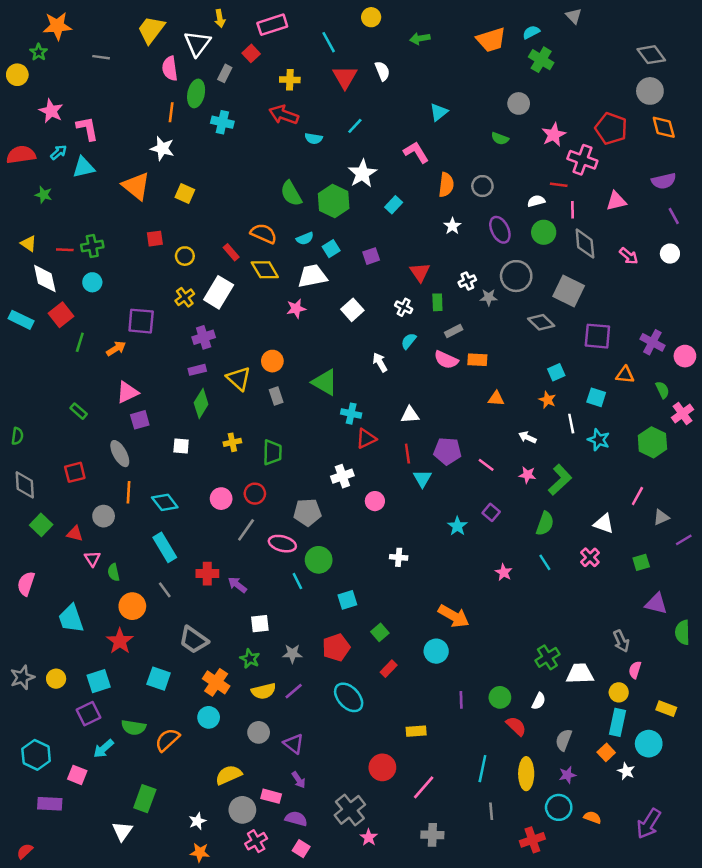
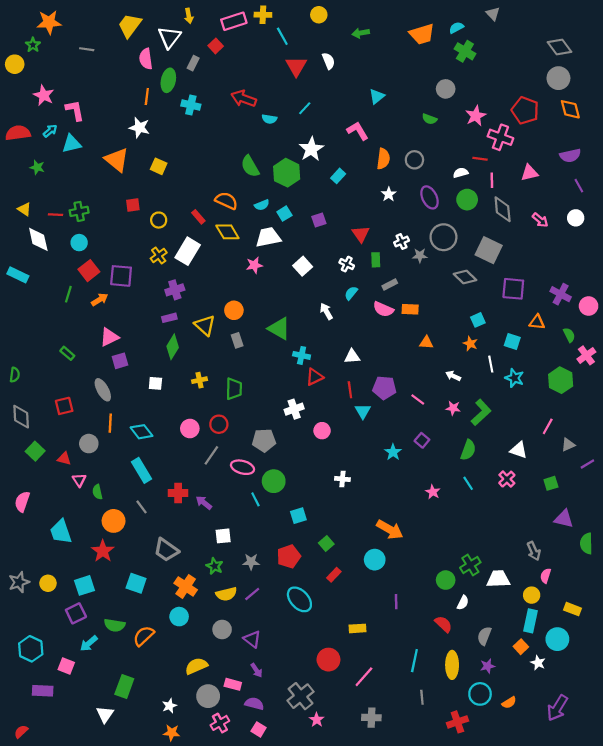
yellow cross: (290, 80) -> (263, 15), moved
red square: (61, 315) -> (89, 271), moved
green circle: (500, 697) -> (446, 580), moved
orange semicircle: (592, 817) -> (509, 703), turned 128

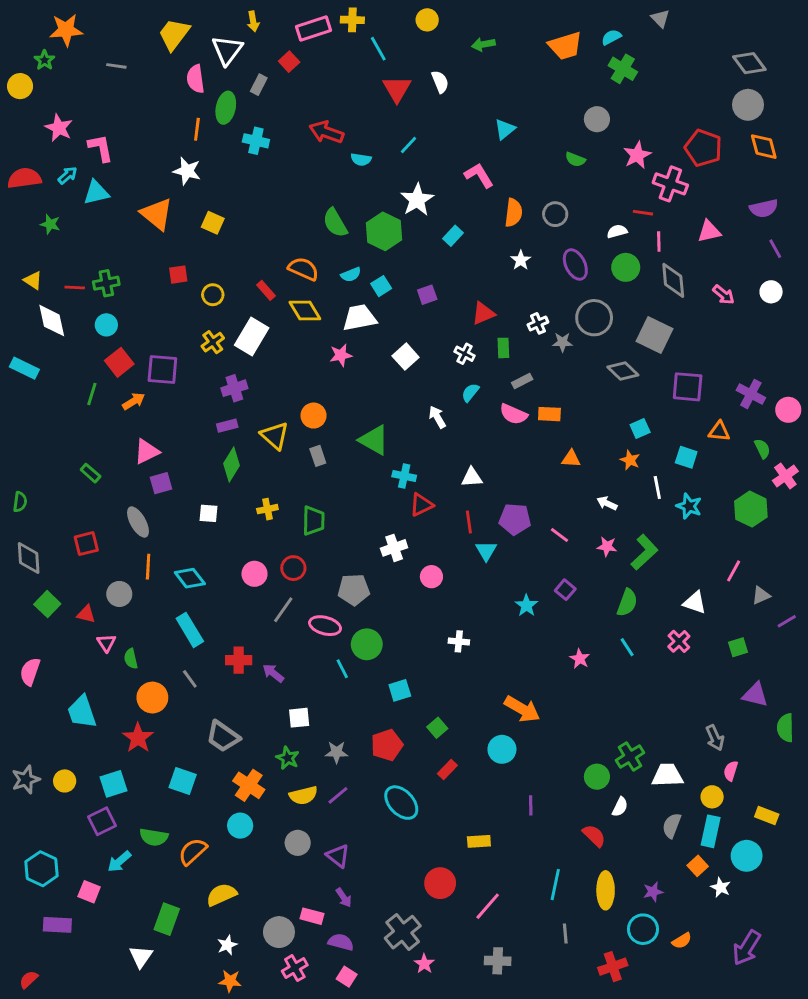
red triangle: (361, 234) -> (483, 313), turned 42
gray semicircle: (484, 636) -> (672, 826), moved
yellow semicircle: (196, 666) -> (221, 895), moved

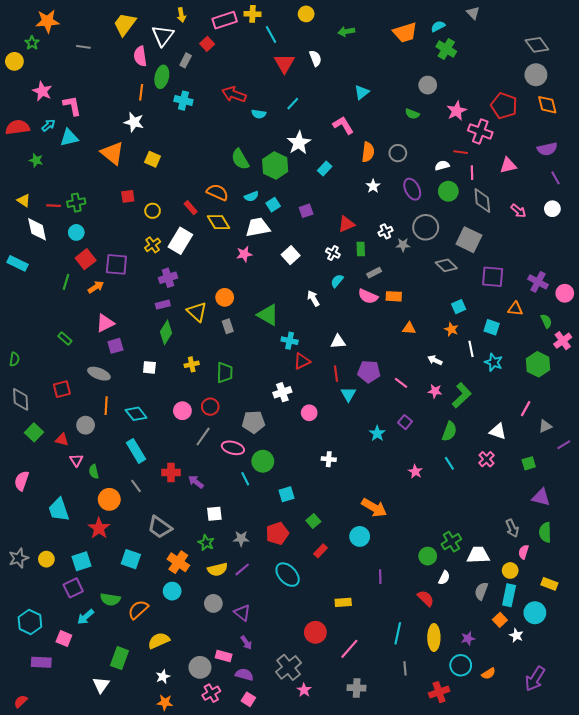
gray ellipse: (138, 522) -> (99, 374), turned -40
green semicircle: (785, 728) -> (545, 532), moved

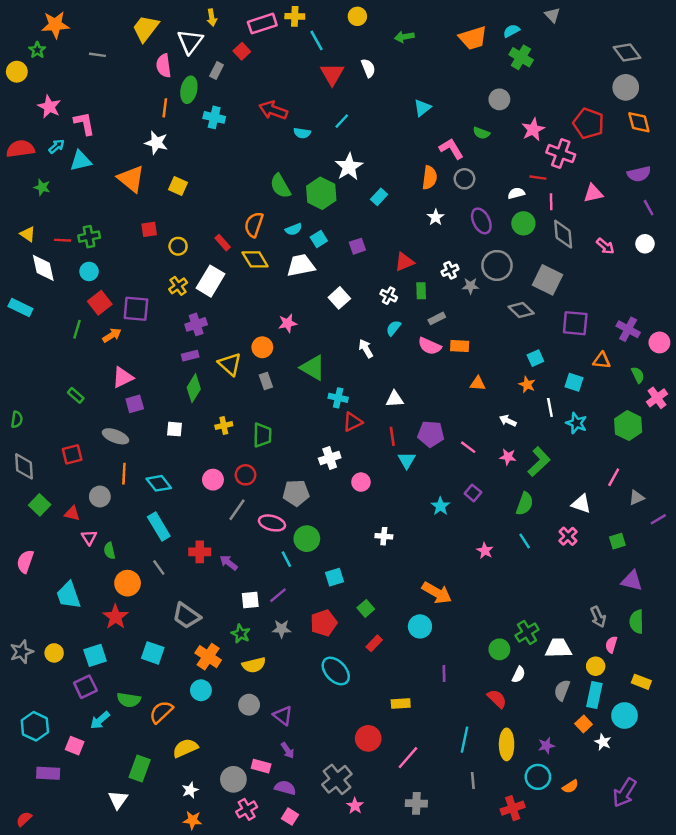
pink L-shape: (343, 125) -> (451, 149), moved
orange semicircle: (217, 192) -> (254, 225), turned -95
pink star: (244, 254) -> (288, 323), moved
purple line: (242, 569) -> (278, 595), moved

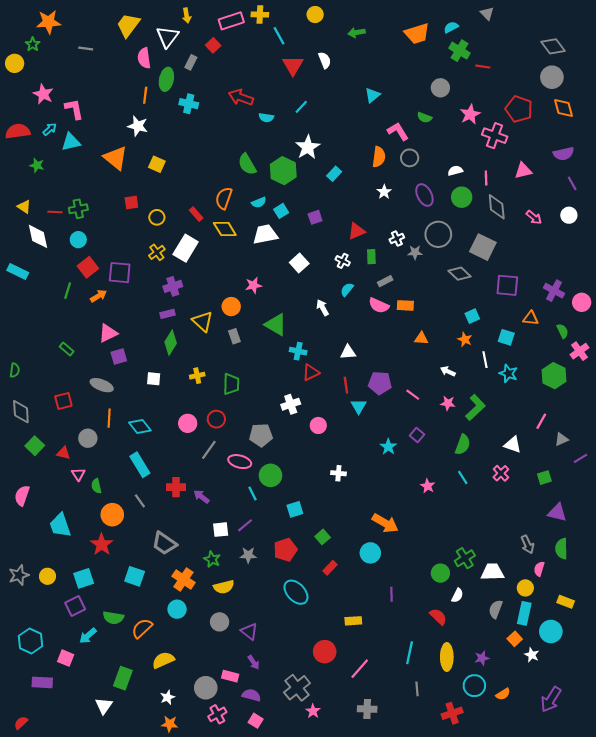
red line: (538, 178) -> (483, 67), moved

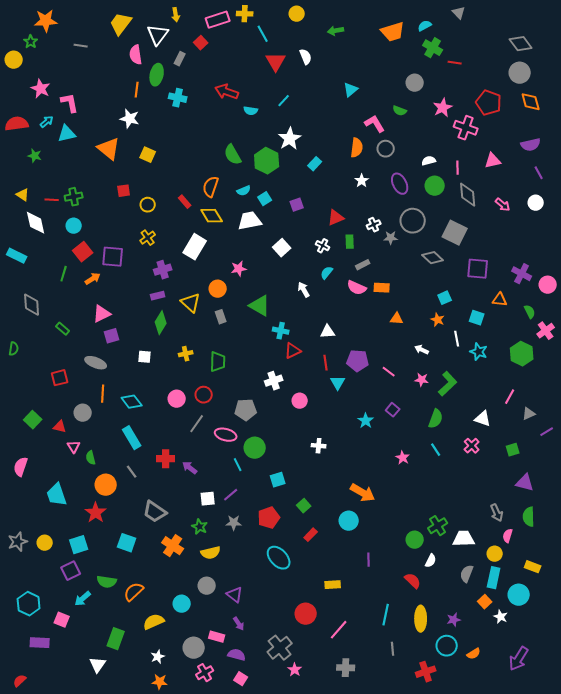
white rectangle: (186, 248) -> (195, 247), moved
gray diamond: (21, 412) -> (32, 305), moved
cyan circle: (177, 609) -> (182, 604), moved

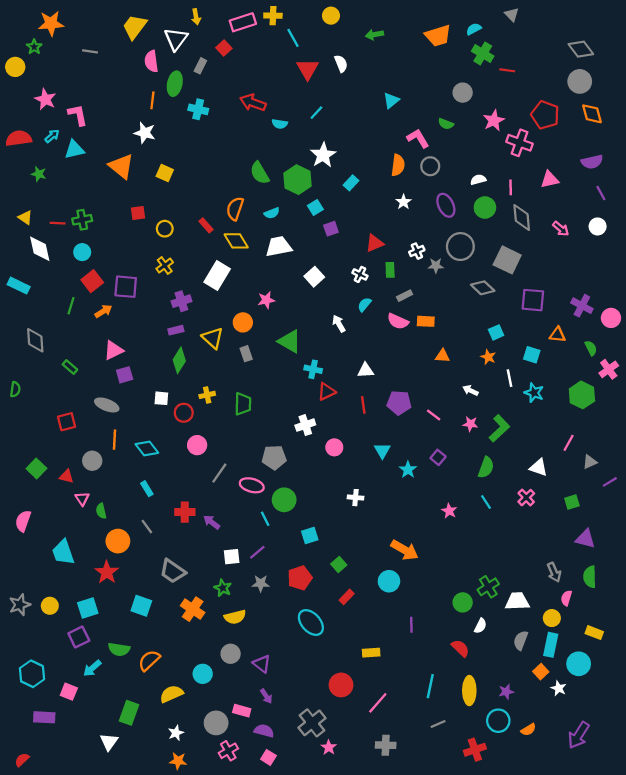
cyan square: (265, 199) -> (315, 207), moved
cyan triangle: (338, 383) -> (382, 451), moved
red circle: (204, 395) -> (184, 413), moved
cyan rectangle: (132, 438) -> (147, 489), size x0.6
gray line: (393, 649) -> (438, 724), turned 72

